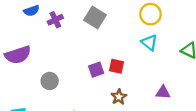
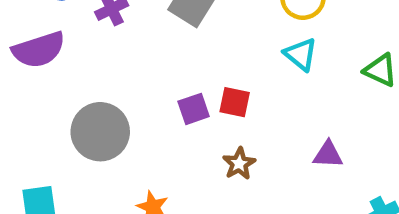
purple semicircle: (18, 55) -> (39, 50), moved
gray circle: (50, 81) -> (100, 132), size x1.6

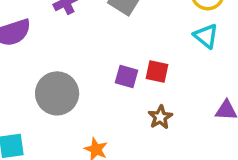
purple square: (194, 109) -> (126, 76), turned 35

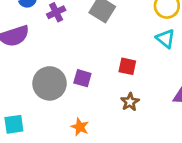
purple square: (126, 76) -> (82, 78), moved

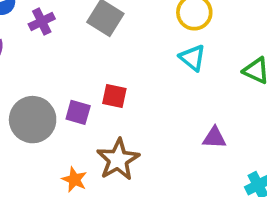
red square: (127, 66) -> (114, 96), moved
brown star: (130, 102) -> (118, 160), moved, size x1.6

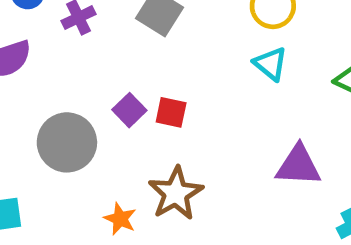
purple square: (78, 112) -> (129, 110), moved, turned 30
purple triangle: (214, 138) -> (298, 166), size x1.5

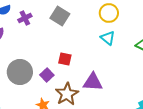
purple square: (129, 110) -> (47, 75), moved
purple triangle: (298, 166) -> (93, 82), moved

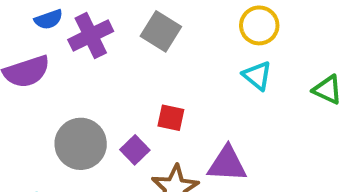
purple cross: (25, 18) -> (91, 35), size x1.5

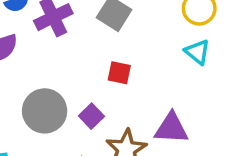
red square: (171, 118) -> (119, 73), moved

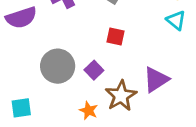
purple triangle: (171, 128) -> (156, 80), turned -36

